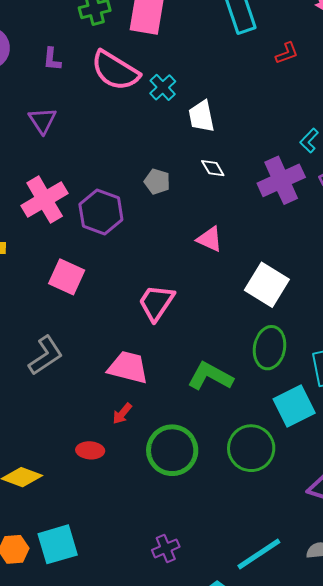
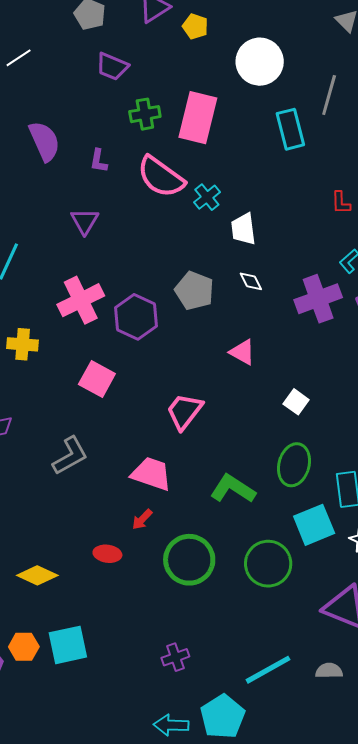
red L-shape: (287, 53) -> (341, 203), moved, turned 105
gray pentagon: (157, 182) -> (194, 291), size x1.5
white square: (267, 285) -> (296, 402), size x0.6

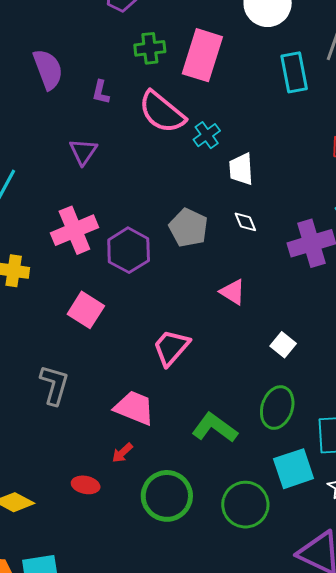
gray L-shape: (70, 456) -> (54, 385), turned -48

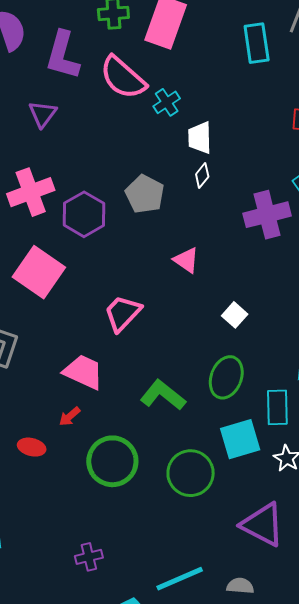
purple L-shape: (101, 92) -> (63, 55), size x2.0
white diamond: (245, 222) -> (202, 175), moved, turned 60
pink square: (86, 310) -> (39, 272), size x1.4

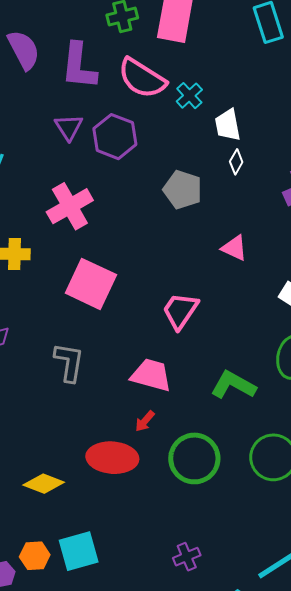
purple hexagon: (84, 214) -> (115, 137), moved
red ellipse: (32, 447) -> (112, 458), size x1.8

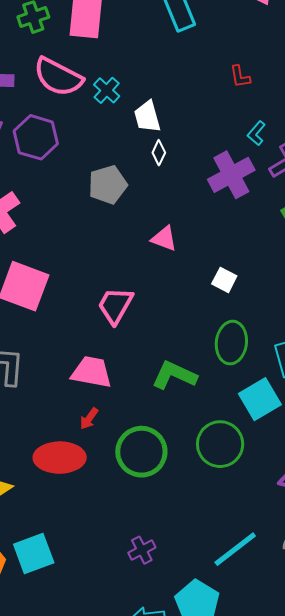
gray pentagon: (183, 190) -> (108, 185), turned -30

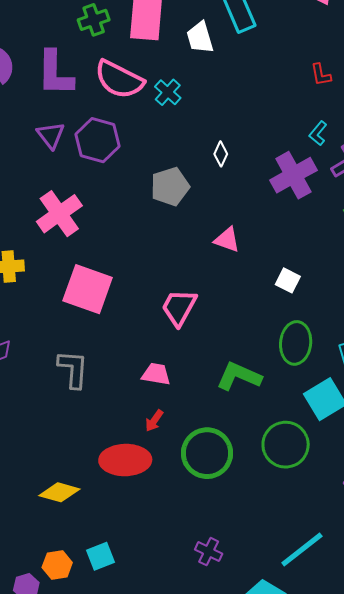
red L-shape: (240, 77) -> (321, 75), moved
white trapezoid: (147, 117) -> (200, 37), moved
pink trapezoid: (92, 372) -> (156, 374), size x0.7
purple cross: (142, 550) -> (209, 552), turned -36
cyan square: (34, 553) -> (101, 556), size x0.7

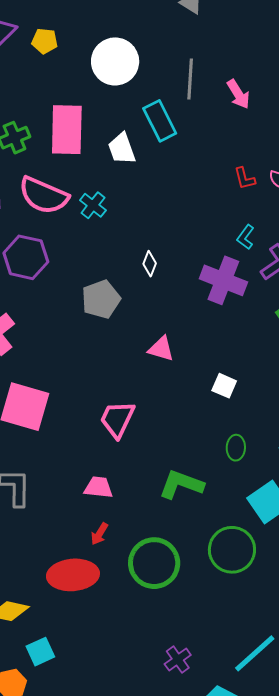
purple cross: (293, 175) -> (223, 280), turned -36
green ellipse: (296, 343) -> (236, 448), size x0.6
purple cross: (209, 552) -> (178, 659), moved, turned 32
cyan square: (101, 556) -> (40, 652), moved

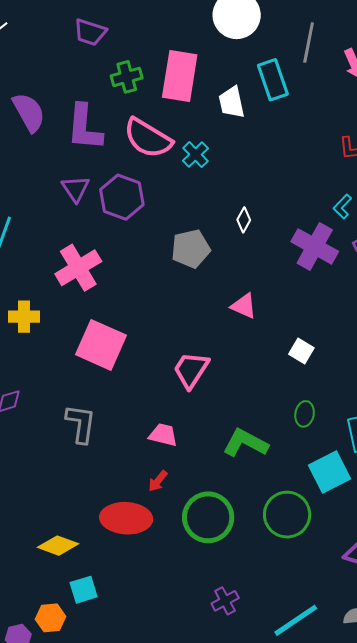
purple cross: (178, 659) -> (225, 601), moved

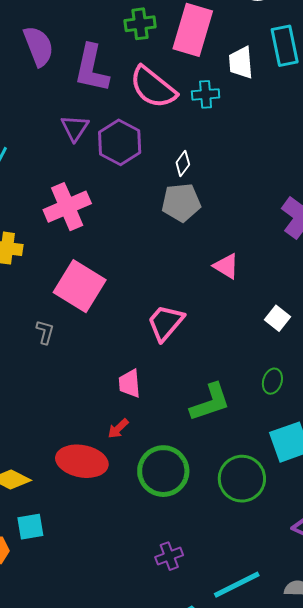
cyan cross: (195, 155) -> (206, 94), moved, turned 32
white diamond: (244, 220) -> (183, 164), moved
gray L-shape: (81, 424) -> (45, 332), moved, size x0.6
pink trapezoid: (163, 435) -> (130, 383), turned -116
green L-shape: (246, 443) -> (210, 402), turned 126

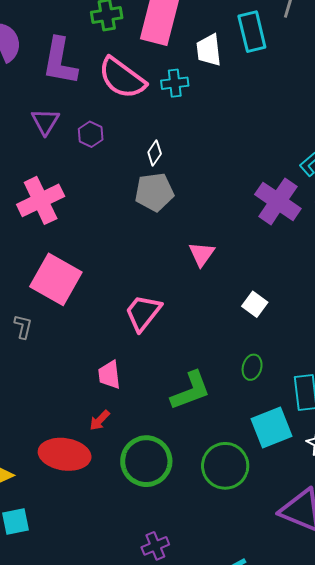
purple hexagon: (120, 142) -> (91, 134), size x0.6
pink triangle: (226, 266) -> (202, 254), turned 36

